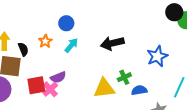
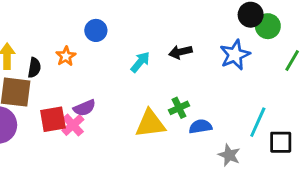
black arrow: (112, 43) -> (180, 52), moved, size x0.7
cyan arrow: (71, 45) -> (140, 62), moved
black semicircle: (23, 49) -> (34, 68), turned 32
blue star: (157, 56) -> (235, 55), moved

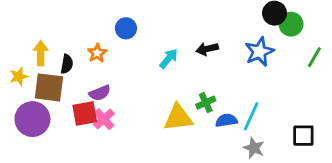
purple semicircle: (84, 108) -> (100, 93), moved
cyan line: (258, 122) -> (251, 116), moved

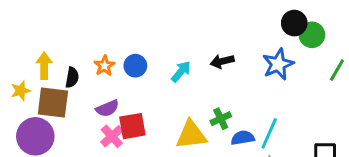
blue circle: (126, 28) -> (135, 66), moved
red square: (85, 114) -> (132, 126), moved

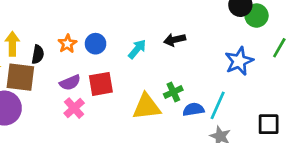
blue star: (278, 64) -> (239, 61), moved
red square: (132, 126) -> (101, 84), moved

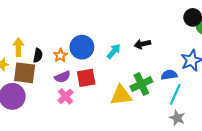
orange star: (67, 44) -> (60, 55), moved
blue circle: (96, 44) -> (82, 47), size x1.5
green cross: (173, 92) -> (141, 84), size x1.5
blue semicircle: (193, 109) -> (169, 75), moved

